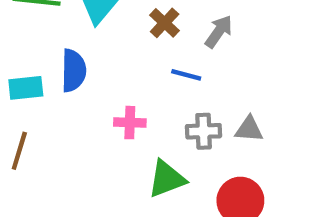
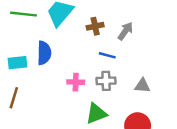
brown cross: (165, 23) -> (95, 26), turned 35
gray cross: (204, 131) -> (106, 81), moved

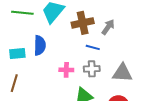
brown cross: (95, 26) -> (83, 23), size x1.5
gray triangle: (142, 86) -> (122, 73), size x1.5

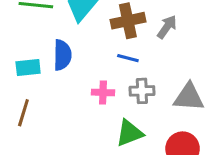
blue line: (93, 47) -> (128, 58), moved

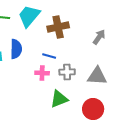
gray arrow: (167, 27) -> (99, 37), moved
blue line: (128, 58) -> (49, 56), moved

